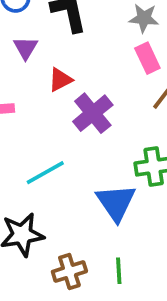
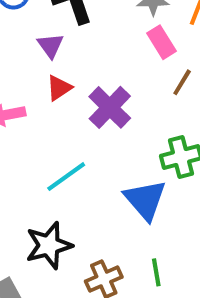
purple triangle: (26, 48) -> (50, 46), moved
red triangle: (60, 80) -> (59, 88), moved

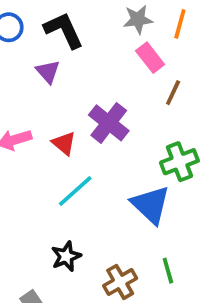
red triangle: (59, 88) -> (64, 143), moved, turned -40
black star: (49, 245) -> (66, 256), size x0.7

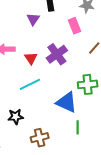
pink rectangle: (150, 58) -> (75, 26), moved
blue triangle: (151, 205) -> (66, 102), turned -35
green line: (168, 271) -> (78, 127), moved

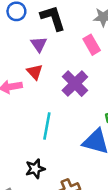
red triangle: (31, 58) -> (35, 72), moved
cyan line: (30, 84) -> (47, 126), turned -45

